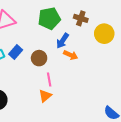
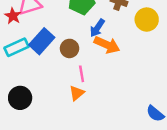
blue rectangle: (16, 52) -> (42, 41), size x1.5
orange arrow: (71, 55) -> (107, 45), size x1.5

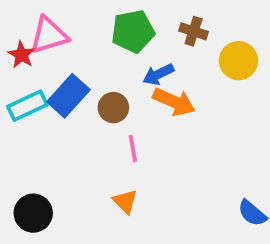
blue arrow: (97, 28) -> (158, 74), turned 30
orange triangle: (77, 93) -> (125, 201), moved, turned -35
black circle: (20, 98) -> (33, 213), moved

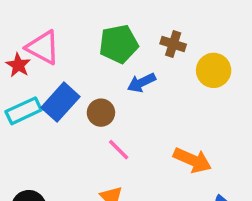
pink triangle: (49, 35) -> (43, 48), turned 45
orange arrow: (174, 102) -> (192, 160), moved
pink line: (133, 149) -> (119, 150), turned -35

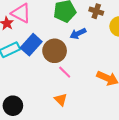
brown circle: (101, 113) -> (55, 51), size x1.5

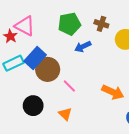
brown circle: (55, 51) -> (48, 69), moved
black circle: (13, 106) -> (33, 106), moved

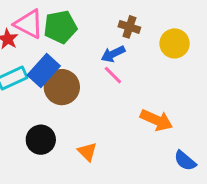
green pentagon: (69, 24) -> (60, 27), moved
brown cross: (101, 24) -> (129, 27), moved
pink line: (69, 86) -> (113, 75), moved

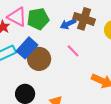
brown cross: (129, 27) -> (84, 19), size x1.5
blue arrow: (113, 54) -> (68, 24), moved

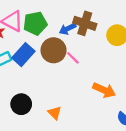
brown circle: (39, 59) -> (54, 50), moved

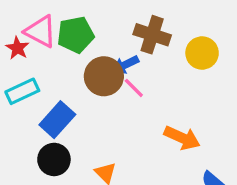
blue arrow: (68, 29) -> (126, 65), moved
blue rectangle: (23, 55) -> (57, 120), moved

